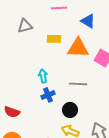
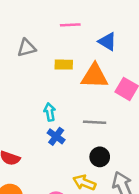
blue cross: (48, 95) -> (56, 136), turned -32
black circle: (70, 110) -> (100, 157), moved

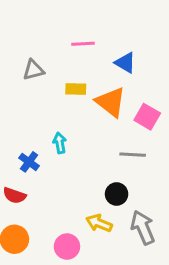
orange triangle: (95, 76) -> (111, 102), turned 36
gray line: (95, 122) -> (133, 155), moved
blue cross: (56, 136) -> (29, 162), moved

